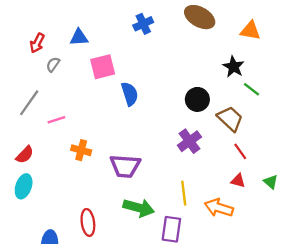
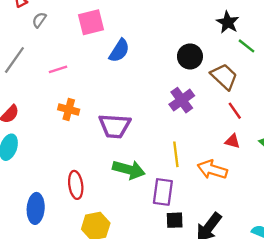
blue semicircle: (130, 94) -> (119, 51), turned 50
pink line: (56, 120) -> (58, 69), moved

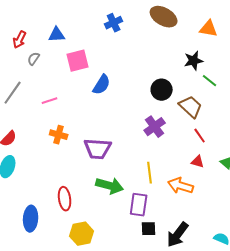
black star: (228, 22) -> (194, 61), turned 30

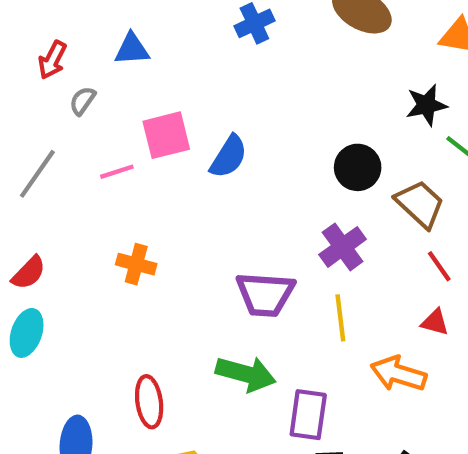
pink square: (78, 61) -> (166, 135), moved
pink line: (50, 101) -> (117, 172), moved
purple trapezoid: (98, 149) -> (265, 294), moved
yellow line: (150, 173) -> (340, 318), moved

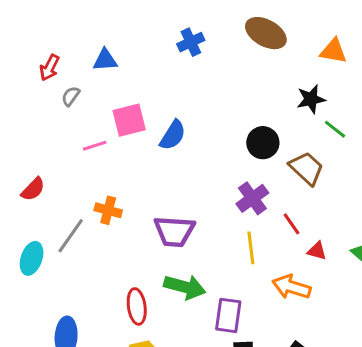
gray line: (37, 174) -> (71, 236), moved
red line: (439, 266) -> (291, 224), moved
red semicircle: (29, 273) -> (33, 189), moved
purple trapezoid: (265, 294) -> (174, 231), moved
red ellipse: (149, 402) -> (137, 306), moved

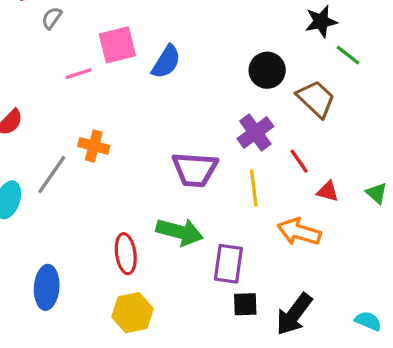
purple trapezoid: (174, 231) -> (195, 170), moved

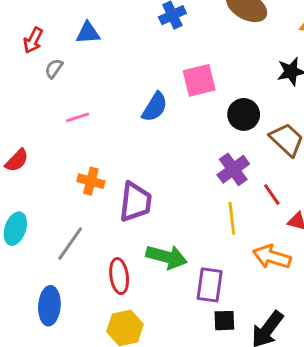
pink square: (117, 45) -> (199, 80), moved
purple trapezoid: (195, 170) -> (135, 202), moved, turned -87
gray line: (52, 175) -> (70, 243), moved

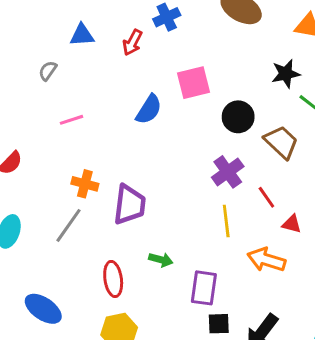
red arrow: (33, 40) -> (132, 42), moved
gray line: (70, 243) -> (69, 225), moved
green arrow: (167, 257) -> (161, 260), size x0.6
blue ellipse: (49, 306) -> (43, 309), turned -60

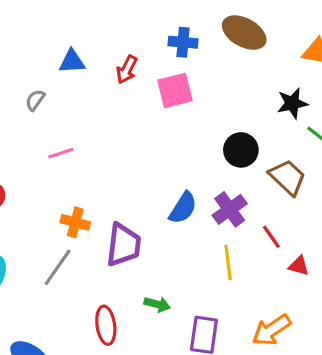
blue cross: (167, 17) -> (183, 42), moved, turned 30
pink square: (193, 83) -> (175, 90), moved
blue semicircle: (149, 109) -> (183, 208), moved
orange arrow: (266, 260) -> (271, 330), moved, turned -51

